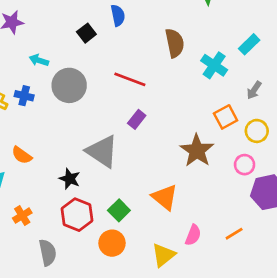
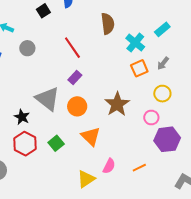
red line: (130, 79) -> (72, 48), turned 30
gray circle: (69, 85) -> (27, 48), size x0.6
orange square: (226, 117) -> (139, 68), moved
orange circle: (112, 243) -> (77, 106), moved

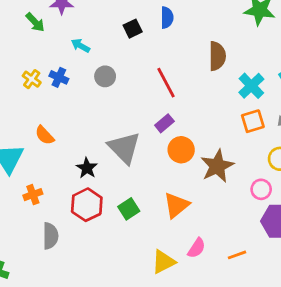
orange circle: (77, 106) -> (181, 150), moved
orange triangle: (91, 136) -> (176, 205), turned 30

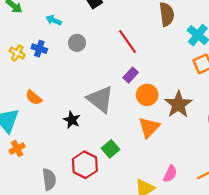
orange cross: (33, 195) -> (17, 149), moved
red hexagon: (87, 205) -> (85, 165), moved
orange triangle: (176, 205) -> (149, 127), moved

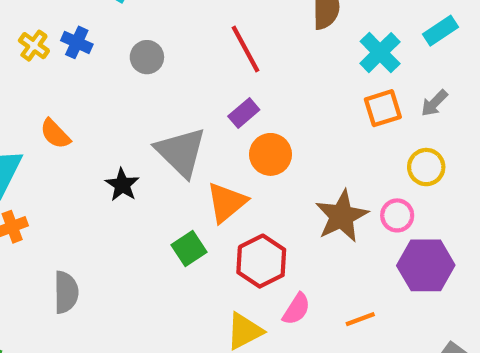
gray circle: (77, 43) -> (147, 57), moved
brown star: (178, 104) -> (342, 216), moved
orange triangle: (149, 127) -> (226, 202), moved
red hexagon: (85, 165) -> (261, 261), moved

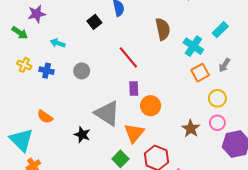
yellow cross: (34, 46) -> (24, 65), moved
purple rectangle: (244, 113) -> (134, 88), turned -40
yellow circle: (426, 167) -> (217, 98), moved
brown star: (342, 216) -> (191, 128), size x0.7

